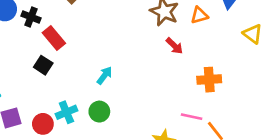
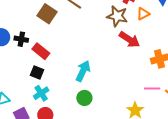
red arrow: (174, 46) -> (129, 40), size x1.5
cyan arrow: (105, 75) -> (83, 71), size x1.5
cyan cross: (66, 112) -> (41, 93), moved

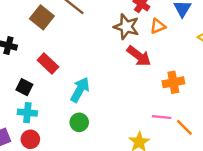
red rectangle: (41, 51) -> (48, 63), moved
cyan cross: (41, 93) -> (27, 113), turned 35

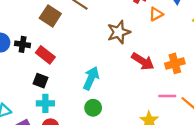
brown star: (126, 27) -> (119, 32), moved, turned -30
red arrow: (139, 56) -> (143, 61), moved
red rectangle: (48, 63) -> (45, 55), moved

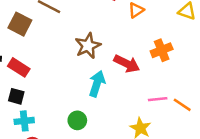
brown star: (119, 32) -> (88, 46), moved
orange cross: (175, 63) -> (162, 50), moved
cyan arrow: (91, 78) -> (97, 84), moved

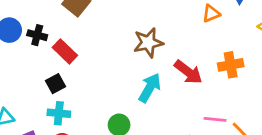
black square: (16, 96) -> (55, 84), turned 35

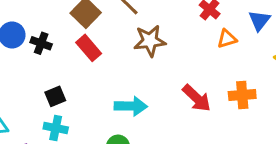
brown star: (148, 43) -> (150, 41), moved
red rectangle: (65, 51) -> (89, 48), moved
cyan arrow: (150, 88) -> (131, 106), moved, turned 56

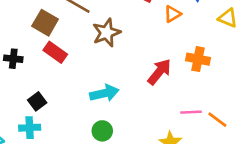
orange cross: (242, 95) -> (198, 59), turned 30
red arrow: (197, 98) -> (159, 72), turned -80
cyan cross: (56, 128) -> (30, 128), moved

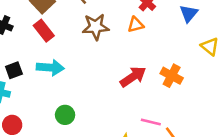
orange triangle: (172, 14) -> (136, 25), moved
cyan arrow: (104, 93) -> (50, 68), moved

